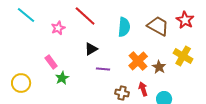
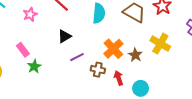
purple line: (103, 69) -> (77, 57), turned -32
brown cross: (122, 93) -> (98, 70), moved

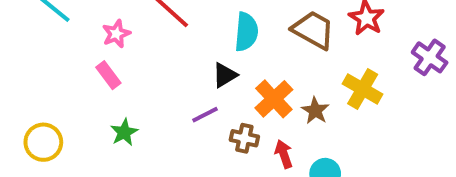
black triangle: (64, 36) -> (225, 75), moved
pink rectangle: (23, 50) -> (108, 75), moved

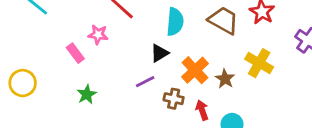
pink star: (116, 34) -> (98, 35), moved, turned 30
yellow circle: (43, 142) -> (23, 83), moved

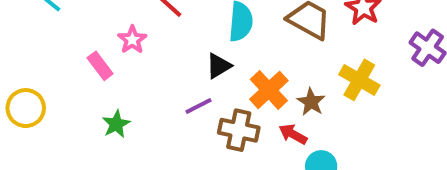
pink star: (98, 35) -> (132, 40), turned 30
brown cross: (174, 99) -> (239, 130), size x1.4
red arrow: (202, 110) -> (293, 134), moved, turned -42

